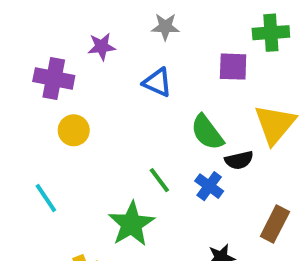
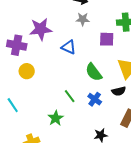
gray star: (165, 27) -> (83, 19), moved
purple star: (102, 47) -> (41, 29), size x1.6
black semicircle: (239, 160) -> (119, 91), moved
green star: (131, 224) -> (56, 118), size x0.7

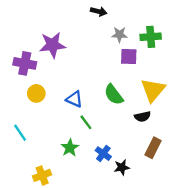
gray star: (83, 19) -> (119, 35), moved
blue triangle: (69, 47) -> (74, 99), moved
blue cross: (95, 99) -> (103, 154), moved

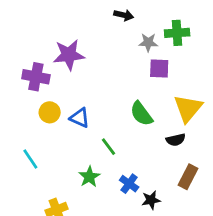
green cross: (151, 37) -> (177, 33), moved
blue triangle: (74, 99) -> (80, 118), moved

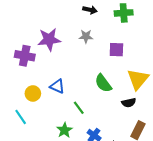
green cross: (177, 33) -> (124, 13), moved
gray star: (148, 42) -> (86, 36), moved
yellow circle: (50, 112) -> (33, 93), moved

